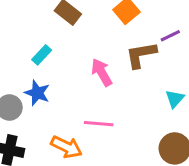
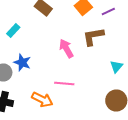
purple line: (170, 36) -> (108, 12), moved
cyan rectangle: (42, 55) -> (13, 30), moved

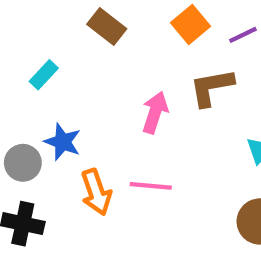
pink arrow: (66, 48) -> (155, 112), turned 48
orange arrow: (42, 100) -> (96, 192), moved, turned 45

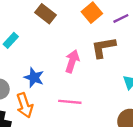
blue star: (63, 142) -> (34, 78), moved
orange arrow: (96, 192) -> (25, 105), moved

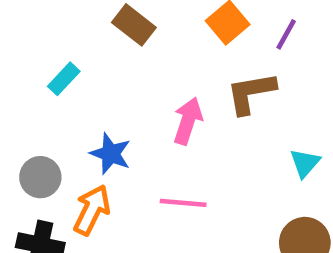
purple line: (121, 18) -> (286, 34), turned -35
orange arrow: (25, 105) -> (92, 210), turned -135

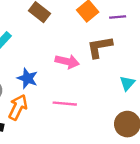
purple line: (286, 34) -> (118, 17), turned 56
pink arrow: (188, 121) -> (67, 62), turned 85

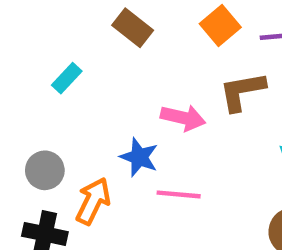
blue star: (27, 78) -> (139, 157), moved

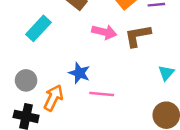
cyan rectangle: (67, 78) -> (38, 28), size x1.5
pink arrow: (183, 118) -> (104, 32), moved

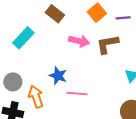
orange arrow: (53, 98) -> (36, 97), turned -45

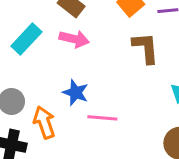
pink arrow: (79, 41) -> (74, 39), moved
brown L-shape: (107, 44) -> (146, 48), turned 95

